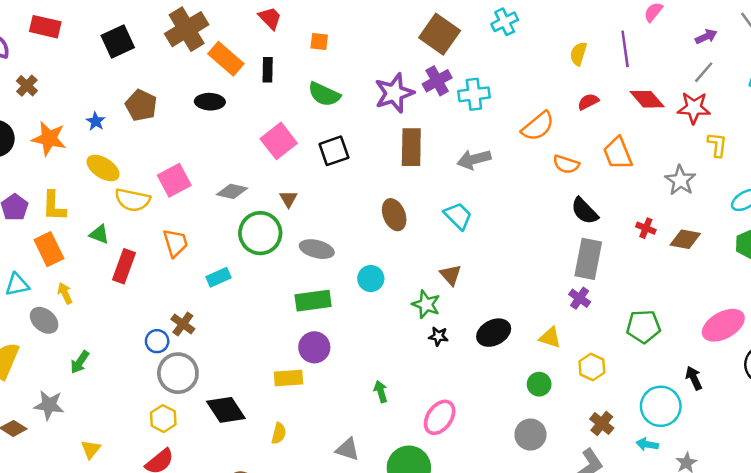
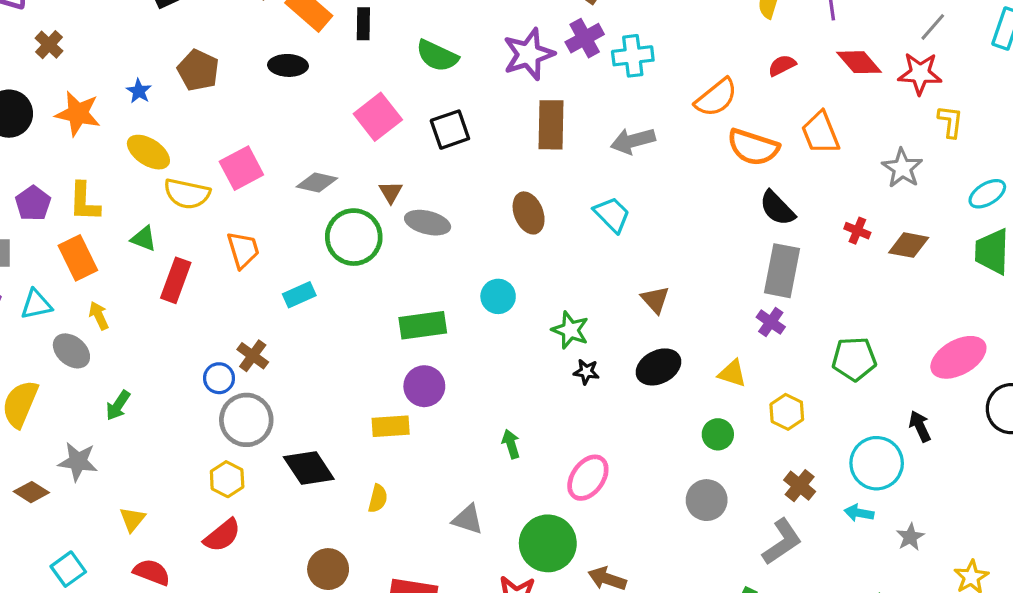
orange semicircle: (566, 164) -> (753, 147), size x1.5
gray ellipse: (317, 249) -> (428, 223), moved
brown triangle: (451, 275) -> (655, 300), moved

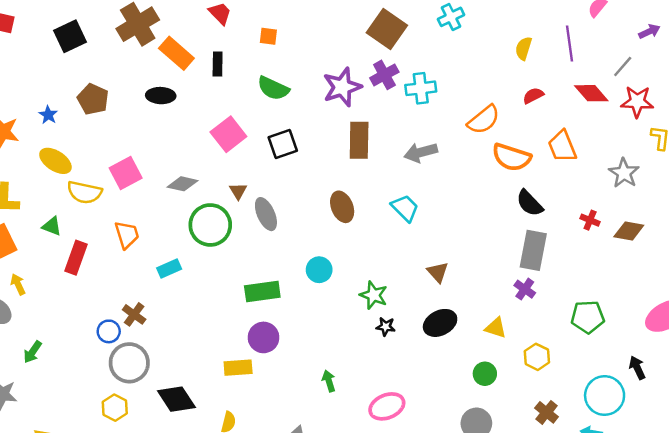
gray line: (933, 27) -> (623, 67), moved
gray ellipse: (428, 223) -> (266, 214), turned 52
pink ellipse: (588, 478) -> (387, 406), turned 32

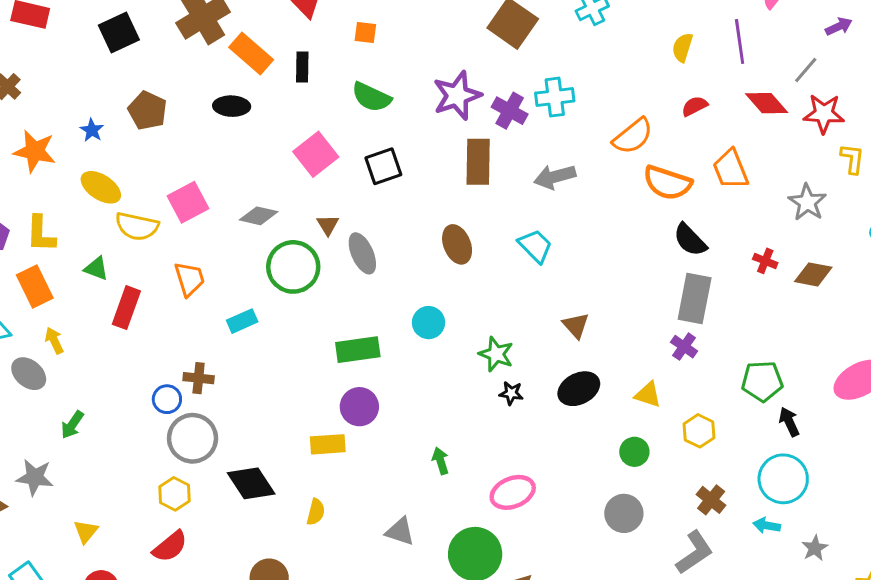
purple cross: (384, 75) -> (510, 111), moved, turned -32
brown cross: (134, 314) -> (199, 378), turned -30
black arrow: (637, 368) -> (789, 422), moved

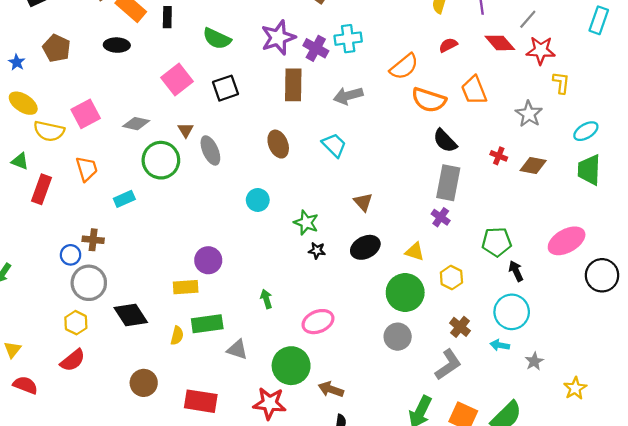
green rectangle: (358, 350) -> (207, 324), moved
green circle: (634, 452) -> (405, 293), size x1.8

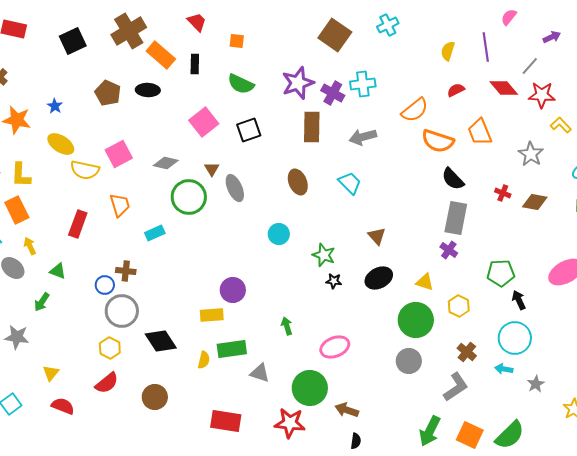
brown pentagon: (57, 48) -> (108, 93), moved
yellow L-shape: (561, 83) -> (561, 125), turned -50
green triangle: (20, 161) -> (58, 271), moved
brown circle: (144, 383) -> (155, 397), moved

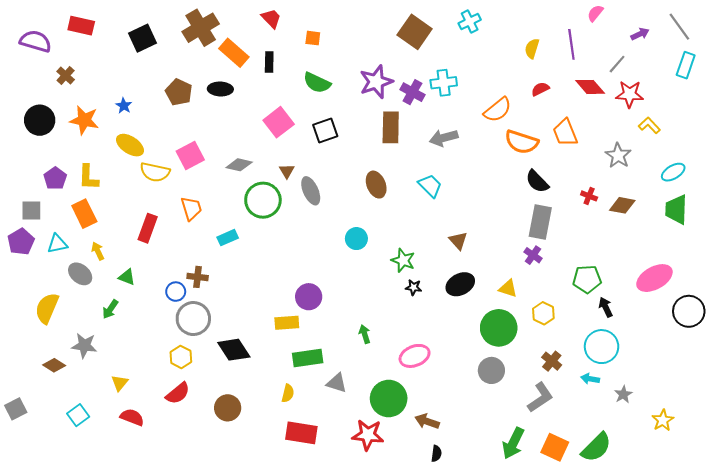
yellow semicircle: (204, 360) -> (288, 393), moved

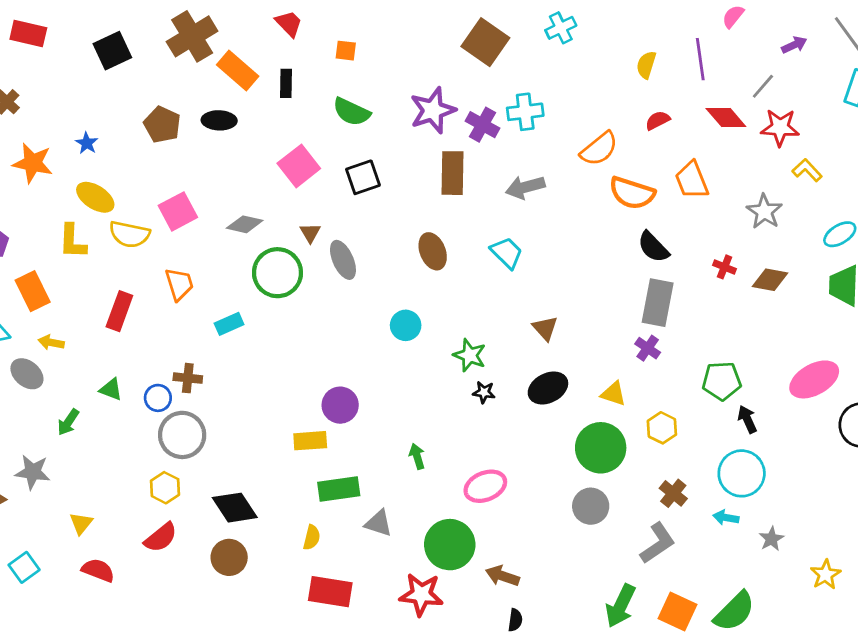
yellow L-shape: (88, 177) -> (72, 241), moved
yellow arrow: (98, 251) -> (51, 342), turned -54
green triangle: (127, 277) -> (111, 389), moved
black diamond: (234, 350) -> (235, 508), moved

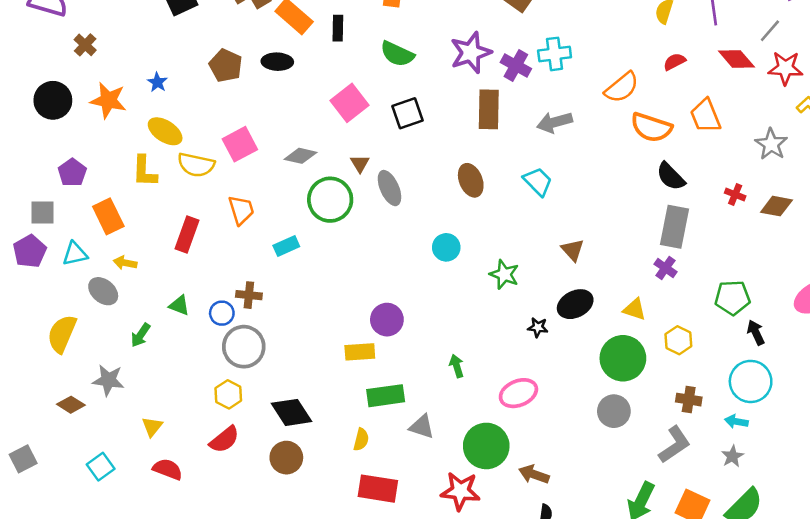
black star: (484, 392) -> (538, 327), moved
brown cross: (673, 493) -> (689, 400), turned -30
gray star: (771, 539) -> (733, 456), moved

